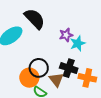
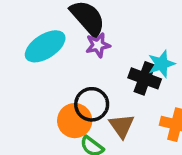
purple star: (66, 35) -> (98, 45), moved
black cross: (69, 68) -> (145, 78), moved

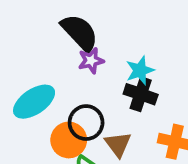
cyan ellipse: (45, 46) -> (34, 102), moved
cyan star: (161, 64) -> (140, 70), moved

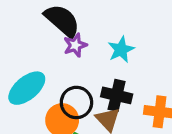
black cross: (141, 94) -> (117, 95), moved

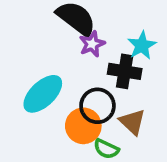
black cross: (117, 95) -> (125, 71), moved

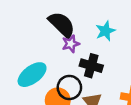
cyan star: (142, 45) -> (105, 31), moved

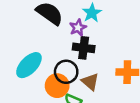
purple star: (71, 44) -> (78, 28), moved

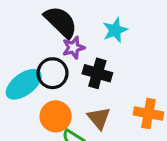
purple star: (78, 28) -> (73, 48), moved
black circle: (66, 72) -> (53, 73), moved

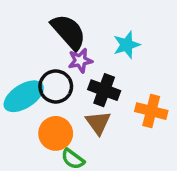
orange cross: (148, 114) -> (151, 111), moved
brown triangle: (99, 118) -> (98, 123), moved

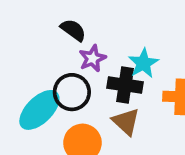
black semicircle: (69, 32) -> (73, 30), size x0.6
cyan star: (127, 45) -> (143, 63), moved

